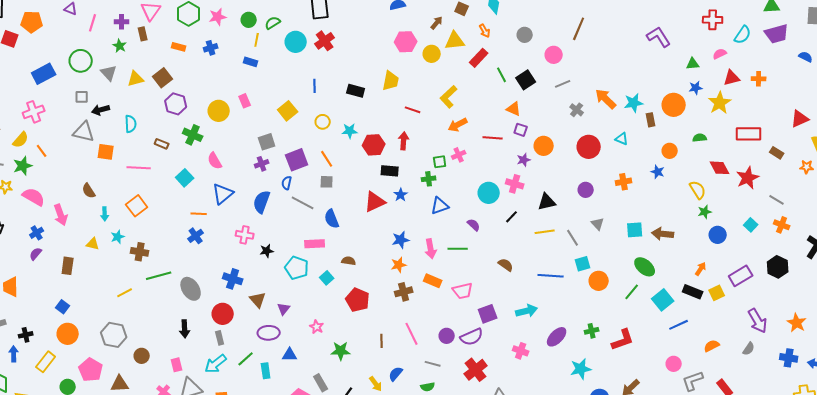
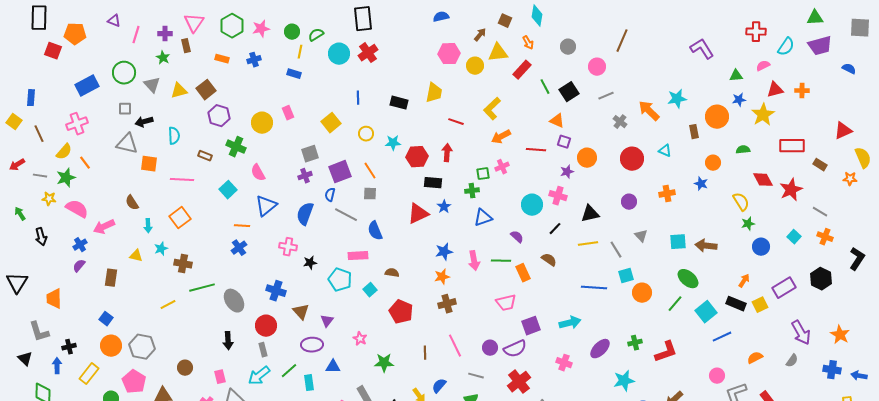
cyan star: (634, 103) -> (677, 99), moved
pink arrow: (61, 215) -> (104, 227), turned 85
brown semicircle: (506, 265) -> (549, 260), moved
orange rectangle: (433, 281) -> (523, 273), moved, turned 42
gray hexagon: (114, 335) -> (142, 347), moved

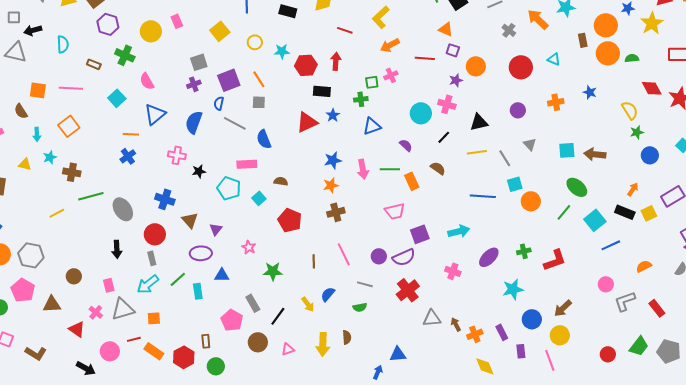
orange circle: (713, 163) -> (608, 53), moved, size x1.5
orange square: (149, 164) -> (38, 90), moved

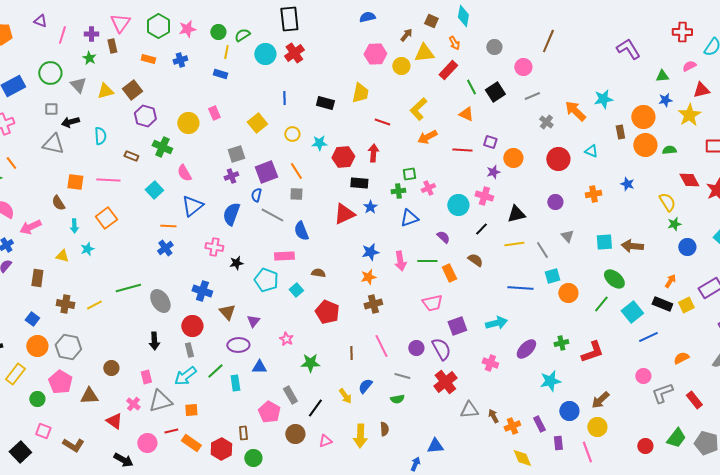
orange triangle: (446, 29) -> (466, 114), moved
pink cross: (391, 75) -> (428, 188), moved
brown cross: (72, 172) -> (65, 304), moved
purple semicircle: (404, 257) -> (441, 349), turned -95

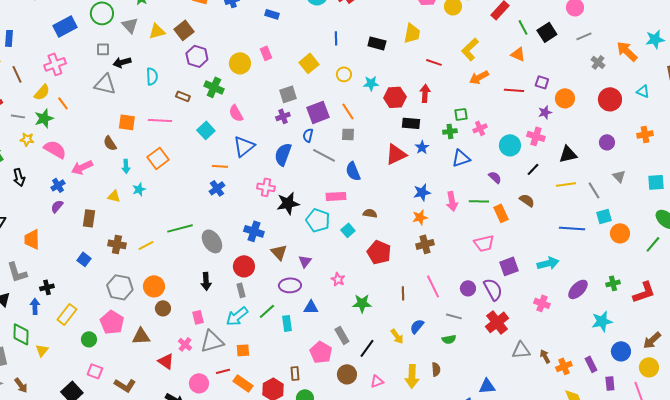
black star: (236, 263) -> (288, 203), size x1.6
orange circle: (37, 346) -> (154, 286), moved

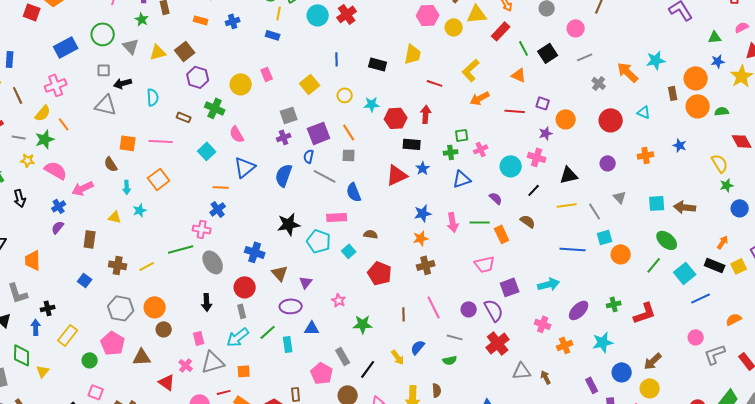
pink cross: (266, 187) -> (202, 229), moved
orange cross: (564, 366) -> (565, 345), moved

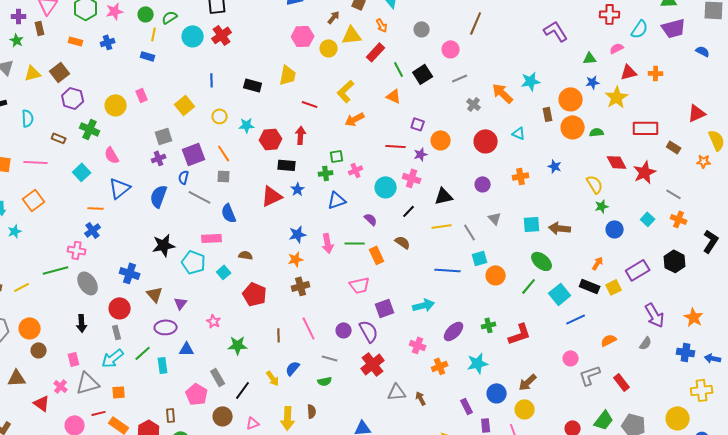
red line: (515, 111) -> (396, 146), moved

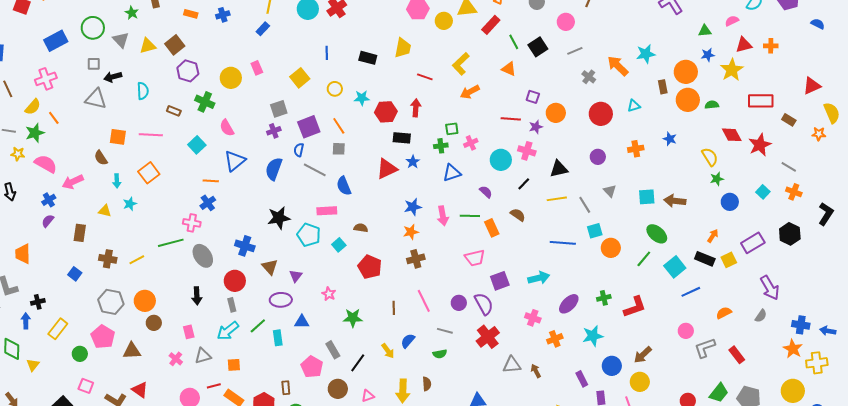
blue rectangle: (148, 56) -> (263, 29), turned -64
cyan triangle: (519, 133) -> (634, 106), turned -40
orange star: (694, 317) -> (793, 349), moved
gray triangle: (88, 383) -> (203, 356), size x0.7
red triangle: (42, 403) -> (140, 390), moved

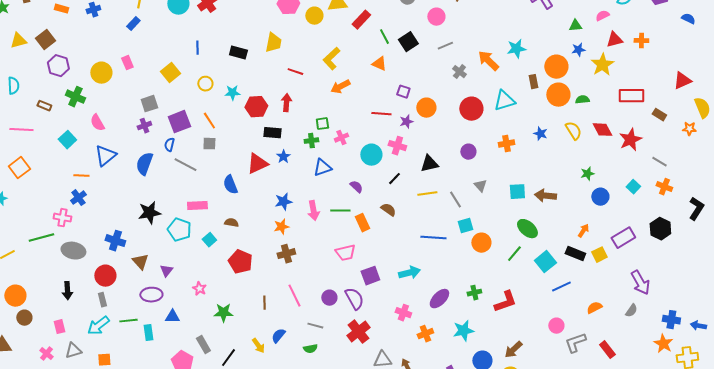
cyan triangle: (634, 106) -> (504, 101), size x1.6
yellow semicircle: (710, 157) -> (573, 131), moved
blue semicircle: (344, 186) -> (230, 185), moved
gray ellipse: (203, 256) -> (73, 251), turned -45
green line: (258, 326) -> (128, 321), turned 36

